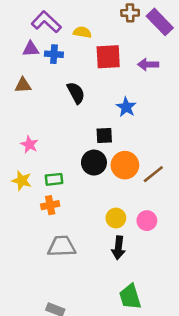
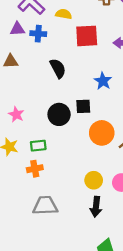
black circle: (94, 163) -> (59, 114), moved

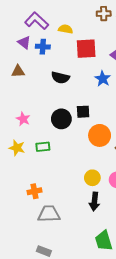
purple triangle: (17, 29) -> (24, 43), turned 40
black semicircle: (58, 68) -> (60, 78), turned 132
blue star: (103, 81) -> (103, 79), moved
orange cross: (35, 169) -> (35, 191), moved
gray trapezoid: (45, 206) -> (49, 214), moved

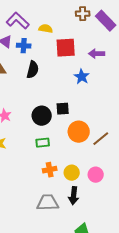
black semicircle: (60, 78) -> (33, 70), moved, turned -90
green rectangle: (43, 147) -> (43, 143), moved
orange cross: (35, 191) -> (50, 170), moved
gray trapezoid: (49, 214) -> (48, 203), moved

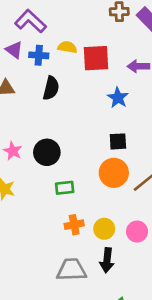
yellow semicircle: (46, 29) -> (67, 47), moved
black square: (63, 109) -> (118, 141), moved
black circle: (42, 116) -> (47, 152), moved

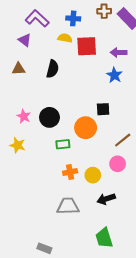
blue cross: (39, 55) -> (73, 18), moved
blue star: (118, 98) -> (114, 75), moved
orange circle: (114, 173) -> (86, 128), moved
pink circle: (137, 232) -> (118, 164), moved
black arrow: (107, 260) -> (106, 199), moved, turned 66

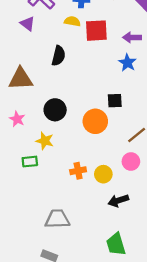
brown triangle: (19, 69) -> (21, 79), moved, size x1.6
pink star: (24, 116) -> (17, 119), moved
green rectangle: (63, 144) -> (30, 162), moved
yellow star: (18, 145) -> (45, 141), moved
gray trapezoid: (68, 206) -> (57, 219), moved

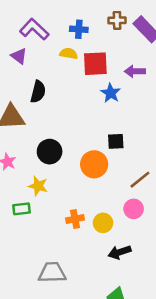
black semicircle: (59, 56) -> (38, 92), moved
blue star: (127, 63) -> (111, 93), moved

